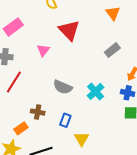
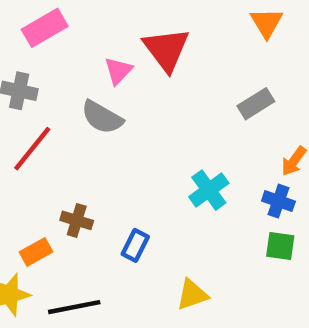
pink triangle: (43, 50) -> (118, 71), moved
gray semicircle: (63, 87) -> (102, 117), moved
yellow triangle: (82, 139) -> (192, 295), moved, turned 35

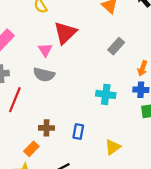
red triangle: (166, 49) -> (65, 33), turned 40
cyan cross: (209, 190) -> (106, 94), turned -30

